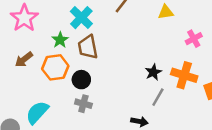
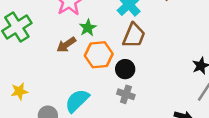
green star: (60, 40) -> (88, 28), moved
brown trapezoid: (88, 47) -> (134, 36), turned -150

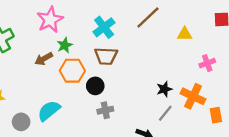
brown trapezoid: (134, 36) -> (106, 56), turned 65
gray cross: (126, 94) -> (105, 110), moved, turned -35

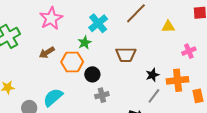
green star: (65, 45) -> (85, 43), moved
brown trapezoid: (106, 56) -> (126, 55), moved
orange cross: (193, 96) -> (178, 80), turned -30

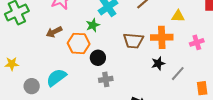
orange cross: (178, 80) -> (162, 37), moved
gray line: (154, 96) -> (178, 74), moved

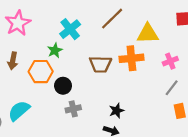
yellow triangle: (178, 16) -> (148, 34), size x1.5
brown arrow: (54, 32) -> (13, 61), turned -49
black star: (158, 63) -> (117, 111), moved
gray line: (178, 74) -> (172, 88), moved

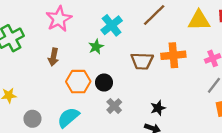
yellow triangle: (148, 34) -> (199, 20), moved
orange hexagon: (41, 72) -> (78, 82), moved
gray cross: (73, 109) -> (114, 106), turned -32
cyan semicircle: (19, 111) -> (68, 117), moved

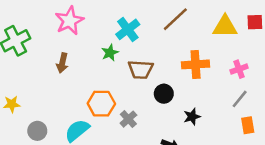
brown trapezoid: (142, 61) -> (141, 70), moved
orange hexagon: (78, 82) -> (101, 104), moved
black circle: (104, 83) -> (164, 94), moved
black star: (158, 108) -> (192, 117), moved

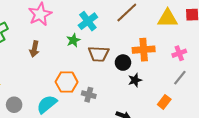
black circle: (164, 94) -> (123, 63), moved
black star: (192, 117) -> (135, 80), moved
gray cross: (128, 119) -> (89, 95), turned -32
orange rectangle: (248, 125) -> (164, 102), moved, turned 48

